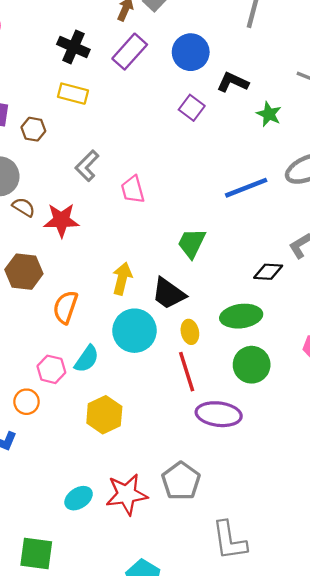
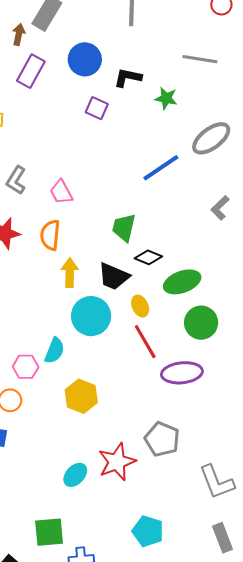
black diamond: (268, 272) -> (148, 257), moved, turned 32
orange semicircle: (65, 307) -> (50, 235), moved

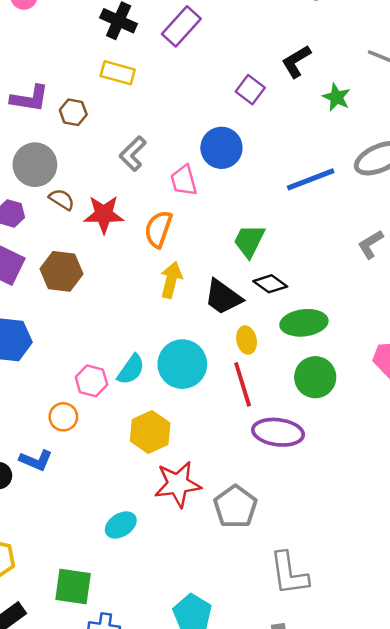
blue circle: (85, 59) -> (221, 148), moved
black L-shape: (128, 78) -> (296, 61), turned -56
cyan circle: (91, 316) -> (182, 364), moved
red star: (117, 462) -> (178, 484), moved

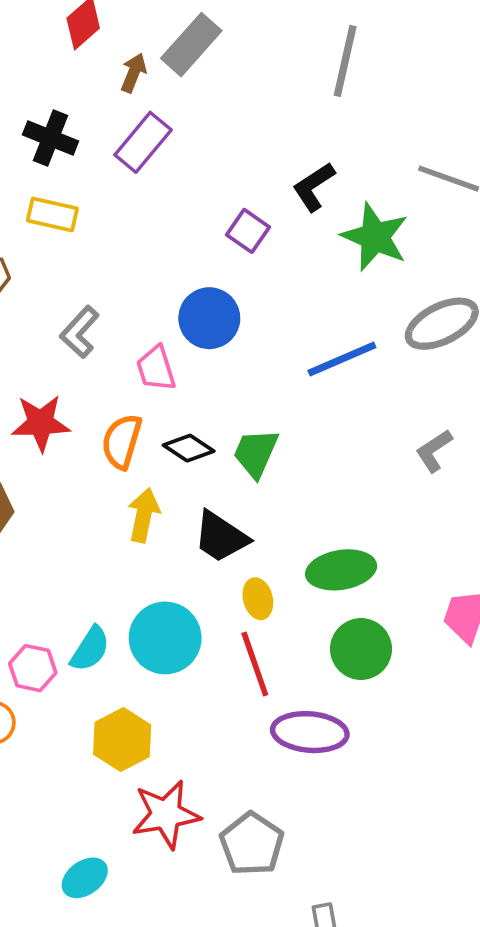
green star: (336, 97) -> (375, 237), size x1.6
black diamond: (270, 284) -> (189, 448), moved

